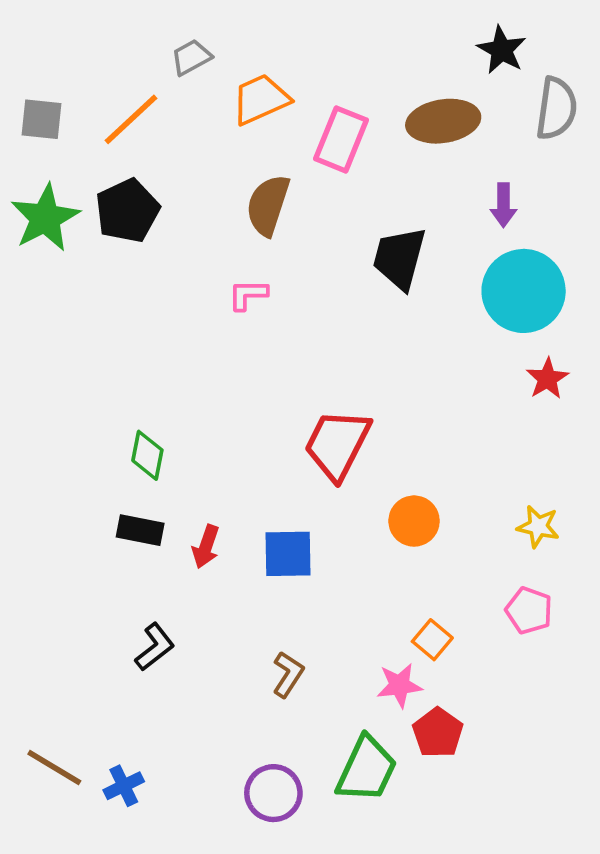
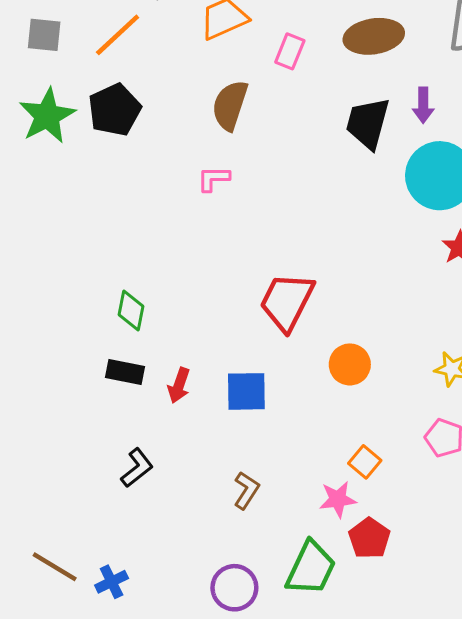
pink rectangle: (341, 139) -> (290, 51), size x0.7
black trapezoid: (399, 258) -> (368, 123), moved

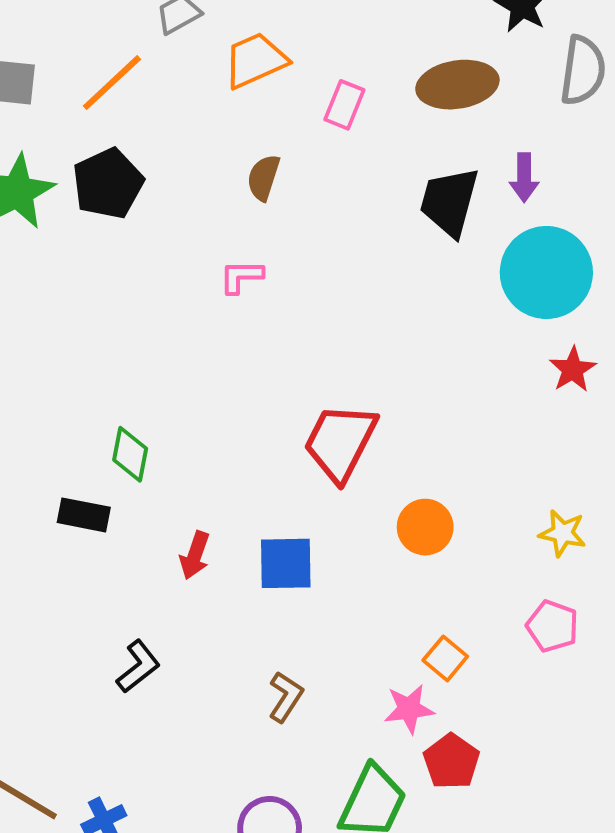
brown semicircle: (230, 105) -> (263, 178), size x0.7
black rectangle: (125, 372) -> (84, 515), moved

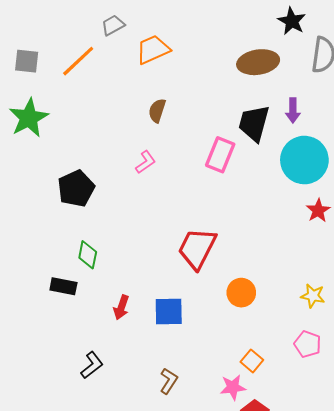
pink rectangle: (344, 105) -> (220, 155), moved, size x1.4
black pentagon: (108, 184) -> (76, 188), moved
pink L-shape: (241, 277) -> (146, 162), turned 145

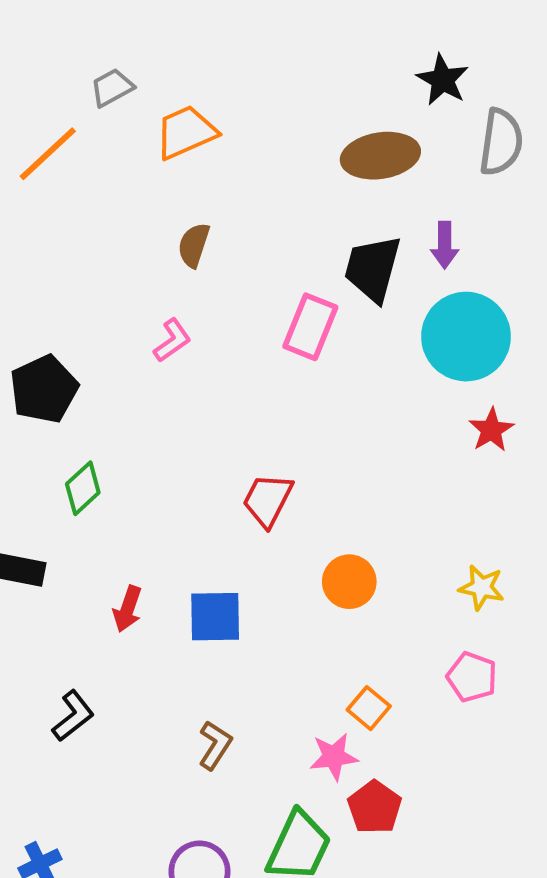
red trapezoid: (197, 248) -> (268, 500), size x0.7
green diamond: (88, 255) -> (83, 488), moved, turned 36

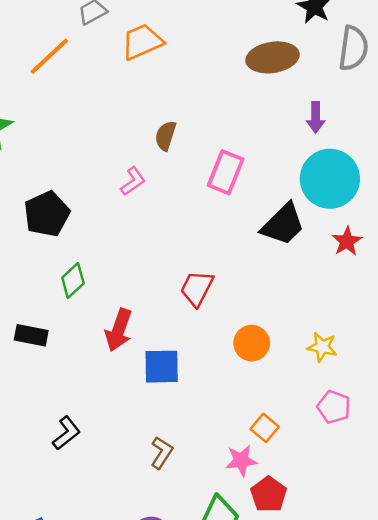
brown semicircle: (194, 245) -> (166, 136), moved
black trapezoid: (373, 268) -> (283, 224), moved, turned -150
yellow star: (482, 587) -> (322, 347), moved
red arrow: (128, 609) -> (119, 330), moved, size x1.4

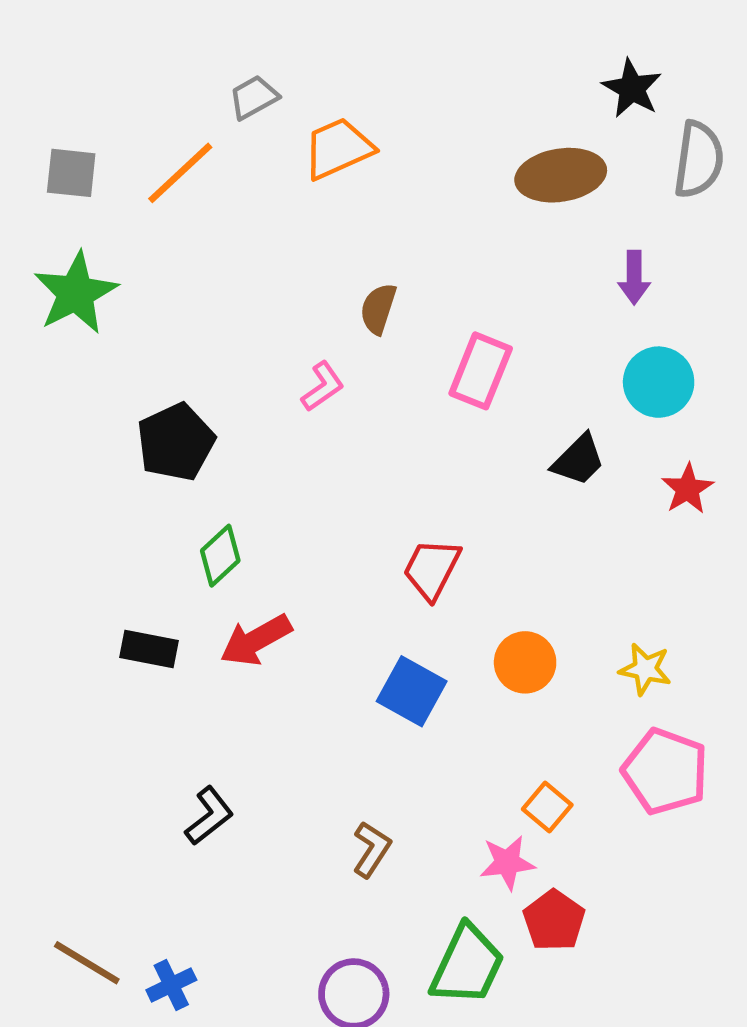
cyan circle: (330, 179) -> (659, 382), size x0.7
black trapezoid: (283, 224) -> (578, 460), size x0.7
red arrow: (119, 330) -> (256, 640), moved, turned 42
blue square: (162, 367) -> (412, 691), moved, turned 30
pink pentagon: (334, 407) -> (665, 771), size x1.5

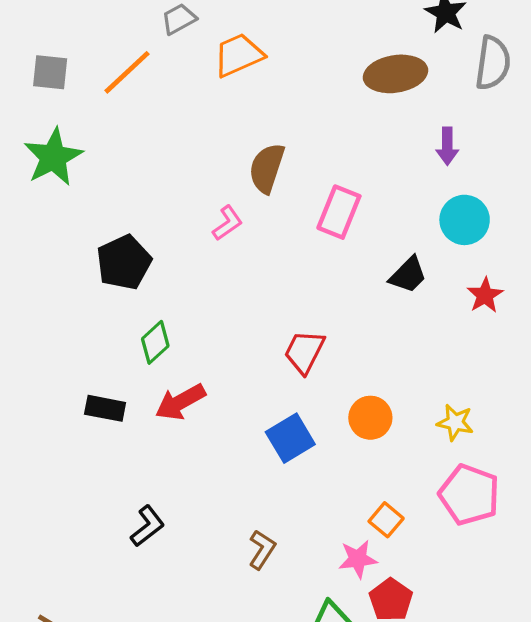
brown semicircle: (378, 309) -> (267, 168), size x1.4
blue square: (412, 691) -> (290, 438), turned 30

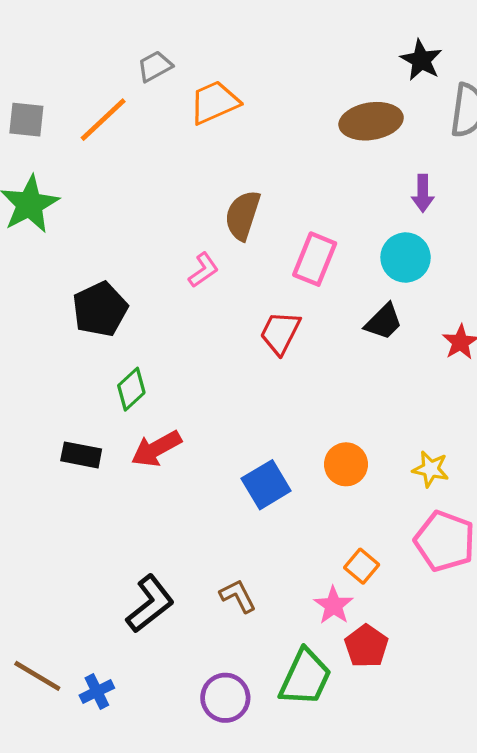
cyan circle: (465, 220) -> (406, 258), moved
red trapezoid: (304, 352) -> (280, 333), moved
black L-shape: (147, 526) -> (150, 604), moved, size x1.4
brown L-shape: (262, 550) -> (238, 596), turned -60
pink star: (358, 559) -> (333, 605), turned -30

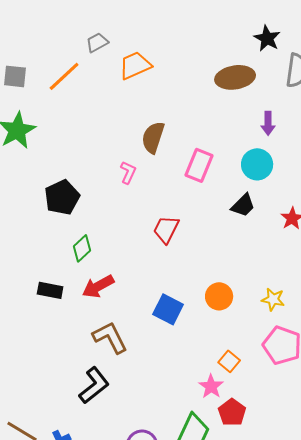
pink L-shape: (203, 270) -> (128, 172), turned -30
red trapezoid: (280, 333) -> (166, 229), moved
blue square: (266, 485) -> (168, 309), turned -32
brown L-shape: (238, 596) -> (110, 337), moved, size x1.5

